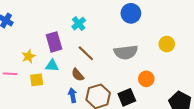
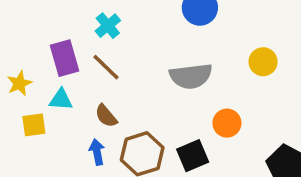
brown line: (86, 53) -> (106, 67), moved

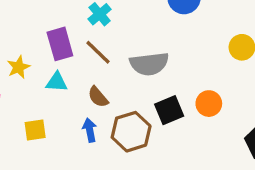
gray semicircle: (191, 76) -> (149, 64), moved
yellow square: (34, 125) -> (35, 130), moved
black square: (193, 156) -> (169, 110), moved

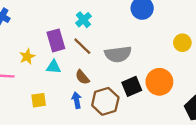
orange circle: (209, 104) -> (159, 82), size x1.5

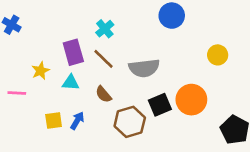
blue arrow: (77, 100) -> (77, 121), moved, turned 42

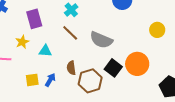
purple rectangle: (73, 52) -> (34, 19), moved
gray semicircle: (144, 68) -> (101, 40), turned 30
brown semicircle: (103, 94) -> (71, 68), moved, turned 32
black square: (160, 105) -> (113, 68), turned -30

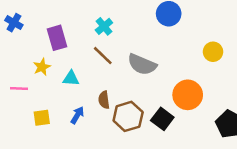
black square: (113, 68) -> (162, 119), moved
yellow square: (32, 80) -> (42, 118), moved

